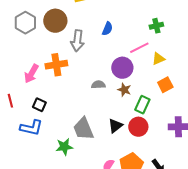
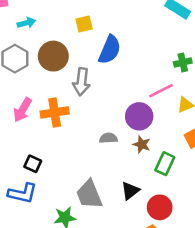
blue semicircle: (107, 29) -> (110, 50), moved, size x1.6
pink arrow: (31, 74) -> (23, 110), moved
red circle: (138, 127) -> (160, 207), moved

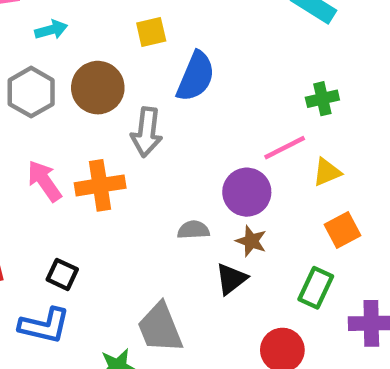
pink arrow: (23, 110) -> (44, 181), turned 115
green rectangle: (165, 164) -> (316, 288), moved
black triangle: (130, 191) -> (231, 279), moved

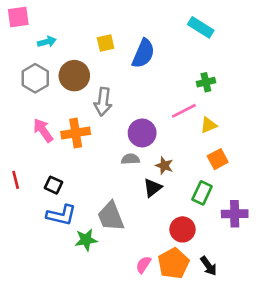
blue semicircle: (196, 76) -> (143, 53), moved
purple circle: (247, 192) -> (142, 133), moved
blue L-shape: (44, 326) -> (61, 215), moved

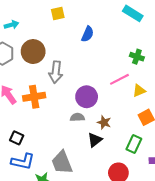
yellow square: (106, 43) -> (58, 13), moved
blue semicircle: (143, 53) -> (88, 34), size x0.7
green cross: (206, 82) -> (137, 57), turned 32

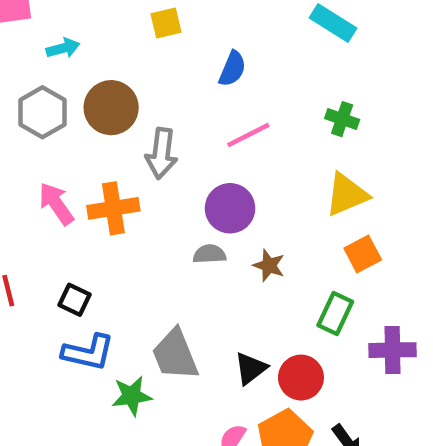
pink line: (119, 79) -> (248, 135), moved
yellow triangle: (139, 91) -> (347, 195), size x1.5
black triangle: (95, 140) -> (251, 368), moved

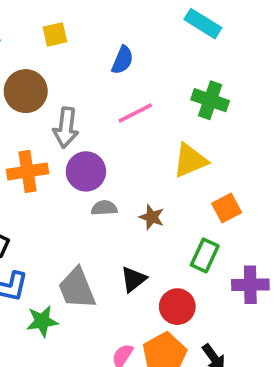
yellow square: (166, 23) -> (55, 34), moved
green cross: (342, 119) -> (210, 100), size x1.4
yellow triangle: (347, 195) -> (190, 160), moved
purple circle: (230, 208) -> (86, 171), moved
black triangle: (251, 368) -> (133, 279), moved

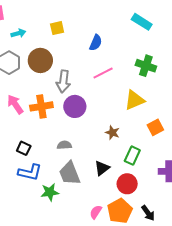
gray semicircle: (104, 208) -> (64, 145), moved
green rectangle: (205, 255) -> (132, 156), moved

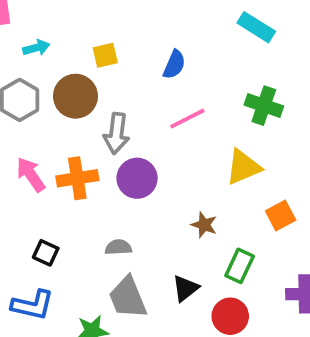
yellow square: (57, 28) -> (105, 55), moved
blue L-shape: (30, 172) -> (33, 305), moved

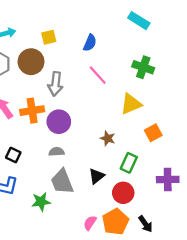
pink line: (187, 119) -> (98, 75), turned 75
purple circle: (137, 178) -> (59, 122), moved

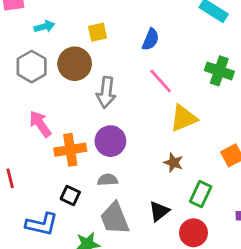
yellow triangle: (131, 104) -> (183, 118), moved
orange cross: (32, 111) -> (70, 150), moved
black square: (13, 155) -> (70, 196), moved

